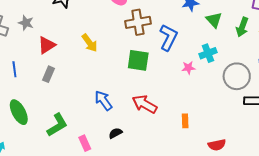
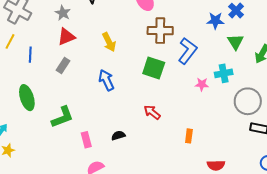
gray star: (26, 23) -> (63, 13), moved
blue arrow: (103, 100) -> (106, 80), moved
red arrow: (145, 104) -> (152, 112), size x0.7

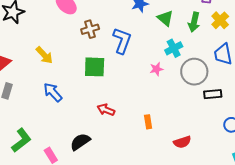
brown cross: (160, 31) -> (90, 29), size x0.7
cyan cross: (224, 73) -> (174, 48), moved
pink star: (202, 84) -> (157, 69), moved
black semicircle: (118, 136) -> (80, 142), size x1.5

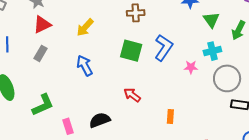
blue L-shape: (122, 41) -> (164, 48), moved
yellow arrow: (44, 55) -> (85, 27), turned 72

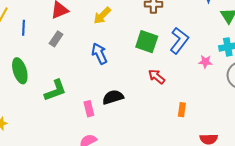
red arrow: (132, 95) -> (157, 77), moved
black semicircle: (100, 120) -> (113, 97), moved
pink rectangle: (68, 126) -> (89, 109), moved

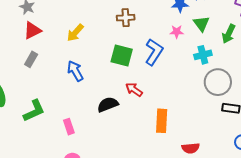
pink star: (205, 62) -> (177, 32), moved
black semicircle: (113, 97) -> (108, 105), moved
orange rectangle: (182, 110) -> (162, 121), size x1.6

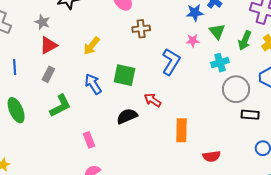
green square: (122, 55) -> (124, 75), moved
green L-shape: (34, 111) -> (60, 106), moved

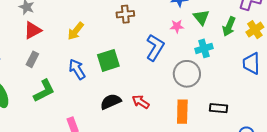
green square: (124, 75) -> (108, 60), turned -30
gray circle: (236, 89) -> (187, 74), moved
red arrow: (153, 100) -> (141, 102), moved
black rectangle: (250, 115) -> (219, 108), moved
orange rectangle: (181, 130) -> (182, 112), moved

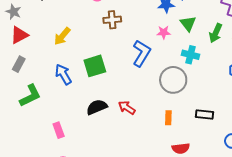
cyan cross: (204, 48) -> (191, 55), turned 30
orange rectangle: (182, 112) -> (168, 118), size x0.6

